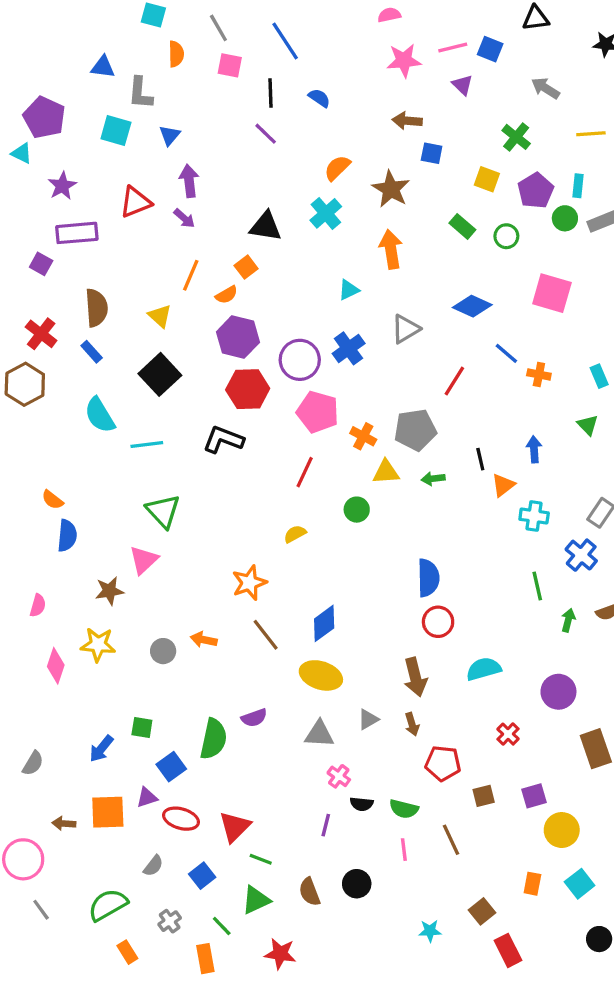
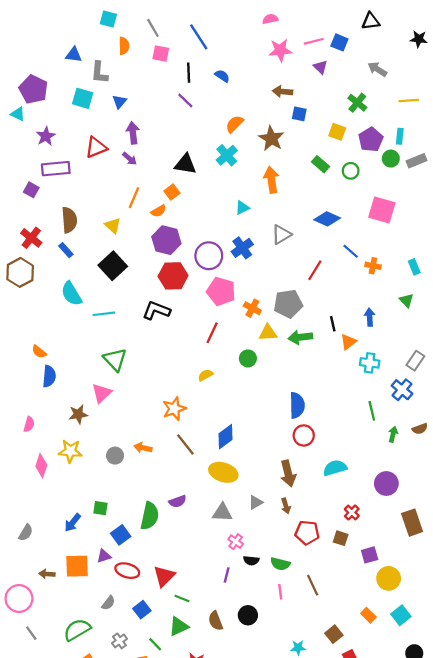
green arrow: (433, 479) -> (300, 337), size x1.5
brown square: (484, 796) -> (341, 538), moved, turned 32
orange rectangle: (532, 884) -> (368, 615), turned -56

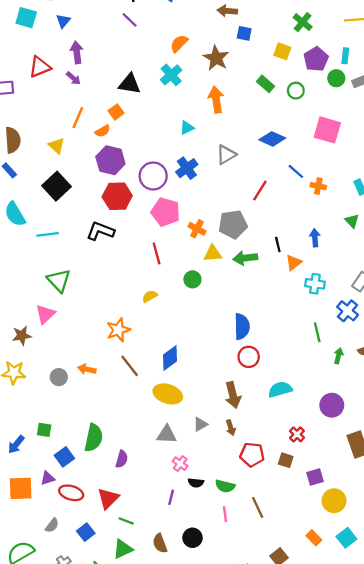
red line: (212, 333) -> (157, 254), turned -40
purple semicircle: (178, 501) -> (122, 459), moved, turned -54

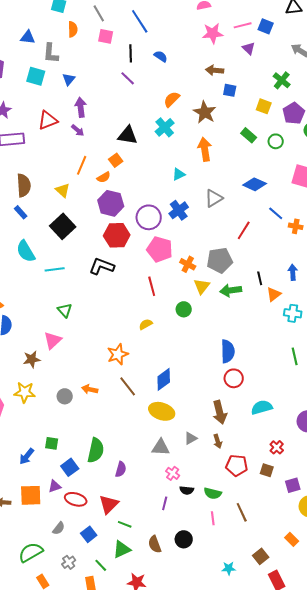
yellow triangle: (213, 254) -> (202, 286), turned -48
green triangle: (59, 280) -> (65, 310), size x0.7

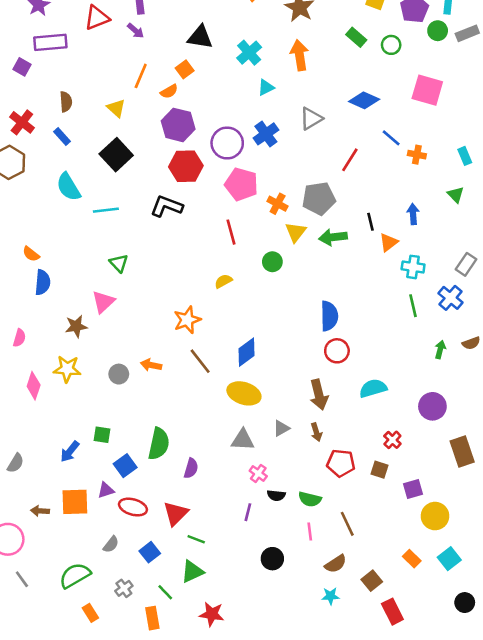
cyan cross: (165, 127) -> (249, 53), moved
brown semicircle: (24, 185) -> (66, 102), size x0.7
green line: (295, 356) -> (413, 306), moved
brown semicircle: (155, 544) -> (336, 564), moved, turned -102

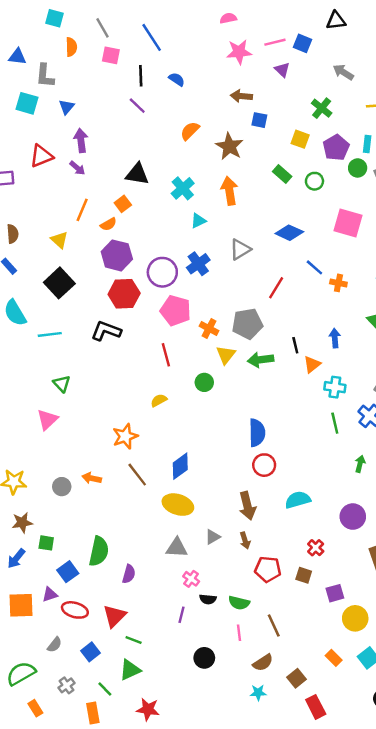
brown star: (76, 326) -> (22, 523), moved

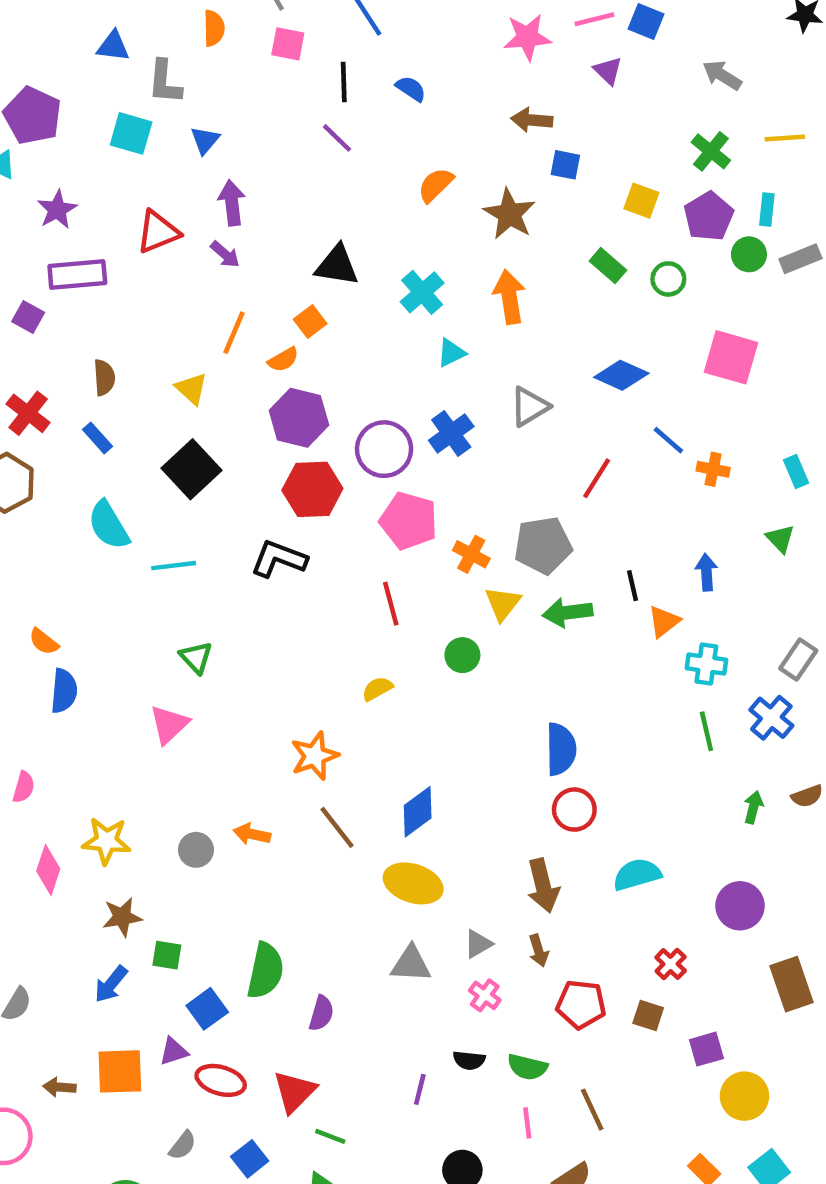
green cross: (322, 108) -> (711, 151), moved
pink cross: (191, 579) -> (485, 995), moved

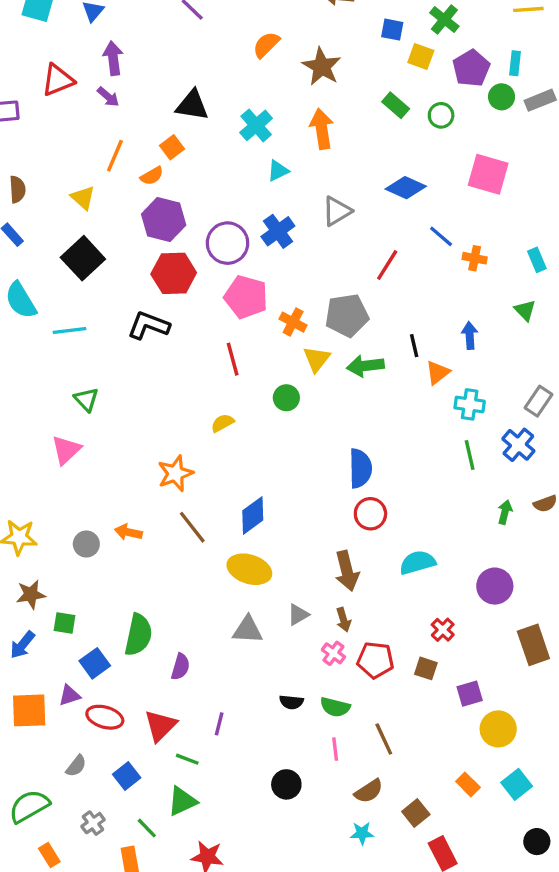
green cross: (711, 151) -> (444, 20), moved
blue square: (565, 165) -> (392, 30), moved
pink cross: (485, 995) -> (333, 653), moved
purple line: (420, 1089) -> (219, 724), moved

